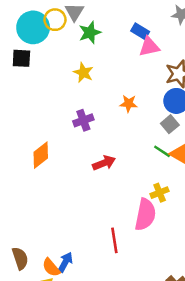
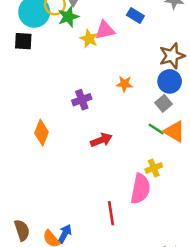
green star: (90, 33) -> (68, 17), moved
pink triangle: (149, 47) -> (105, 30), moved
yellow star: (83, 73) -> (89, 39), moved
orange diamond: (41, 155) -> (42, 133), turned -30

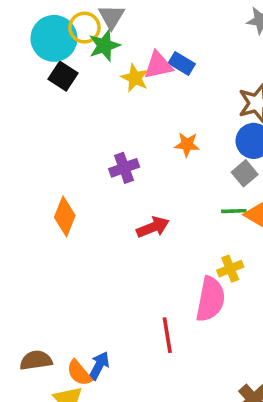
blue rectangle: (135, 16) -> (182, 64), moved
black square: (23, 41) -> (63, 76), moved, turned 30
green line: (156, 129) -> (234, 211), turned -35
brown semicircle: (22, 230) -> (36, 360), turned -80

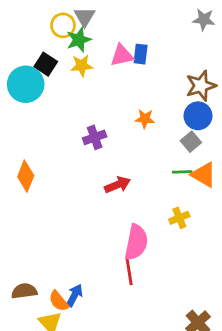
cyan circle: (54, 38) -> (26, 84), moved
blue rectangle: (182, 64) -> (141, 54), turned 66
yellow star: (135, 78) -> (82, 66), moved, turned -30
orange diamond: (65, 216) -> (26, 176), moved
pink semicircle: (210, 299) -> (136, 242), moved

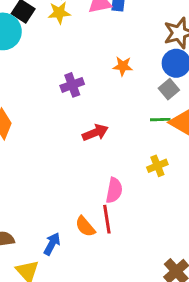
pink semicircle: (136, 242) -> (114, 190), size x0.7
orange semicircle: (59, 301) -> (85, 226), moved

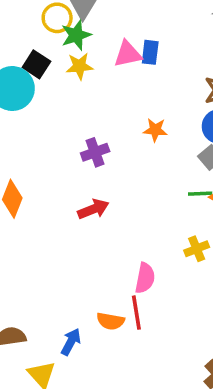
red arrow: (95, 133) -> (93, 209), moved
orange semicircle: (85, 226) -> (111, 321), turned -40

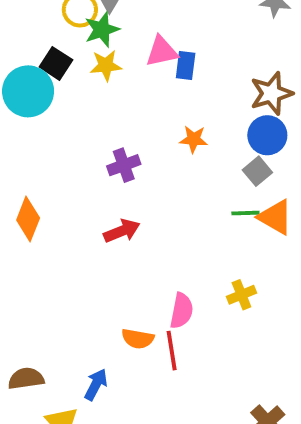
blue rectangle: (150, 52) -> (186, 65), moved
yellow cross: (197, 249) -> (241, 295), moved
orange semicircle: (111, 321) -> (138, 339), moved

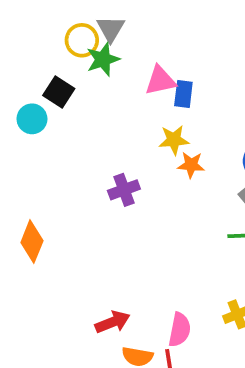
yellow star: (106, 65) -> (174, 140), moved
cyan circle: (28, 91) -> (32, 119), size x0.6
red arrow: (122, 231) -> (112, 322), moved

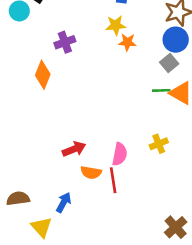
purple cross: (124, 190) -> (65, 42), moved
orange diamond: (32, 242) -> (43, 75), moved

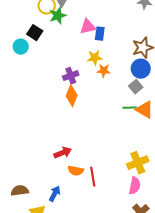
purple cross: (65, 42) -> (71, 76), moved
orange diamond: (43, 75) -> (72, 96), moved
yellow cross: (159, 144) -> (138, 163), moved, size x1.5
pink semicircle: (120, 154) -> (135, 186), moved

